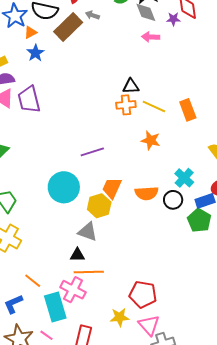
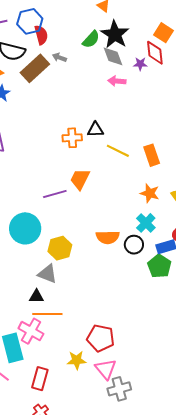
orange cross: (126, 105) -> (72, 138), moved
orange star: (151, 140) -> (150, 193), moved
orange trapezoid: (112, 188) -> (80, 179), moved

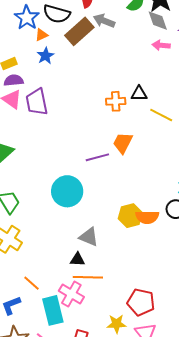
gray arrow: (59, 57) -> (104, 21), size x1.5
orange semicircle: (108, 237) -> (147, 217), moved
yellow hexagon: (60, 248) -> (130, 216), moved

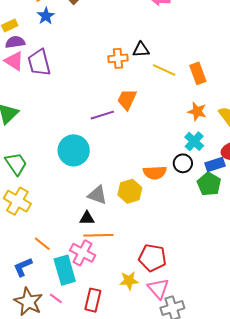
yellow hexagon: (130, 216) -> (130, 191), moved

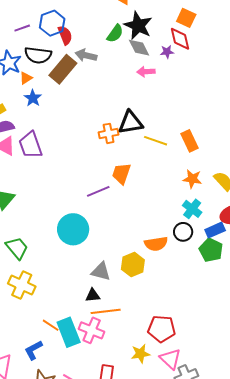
black triangle: (141, 50) -> (131, 123), size x1.5
cyan rectangle: (65, 270) -> (69, 332), moved

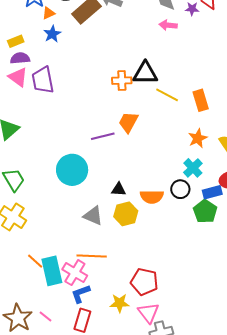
orange star: (192, 179) -> (198, 138), turned 30
black triangle: (93, 295) -> (119, 189), moved
blue L-shape: (33, 350) -> (81, 294), moved

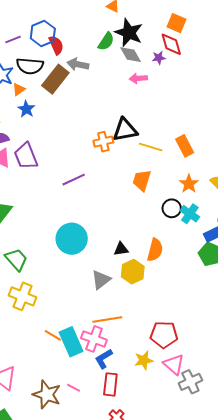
orange trapezoid: (128, 122) -> (142, 180), moved
purple line: (103, 136) -> (74, 180), moved
black circle: (180, 189) -> (172, 208), moved
orange semicircle: (152, 197) -> (155, 250), turned -65
gray triangle: (93, 216) -> (101, 280), turned -50

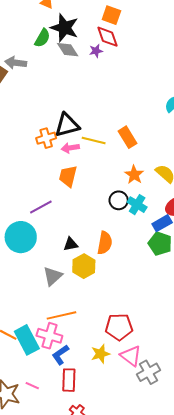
pink arrow: (138, 78) -> (70, 148), moved
purple line: (74, 180) -> (41, 207), moved
orange trapezoid: (142, 180) -> (68, 176), moved

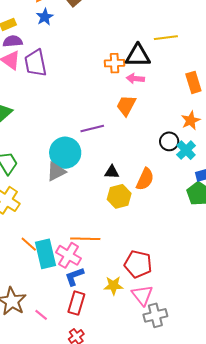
yellow line: (94, 141) -> (166, 38), moved, turned -35
gray triangle: (53, 276) -> (56, 171), moved
pink line: (32, 386) -> (41, 315), moved

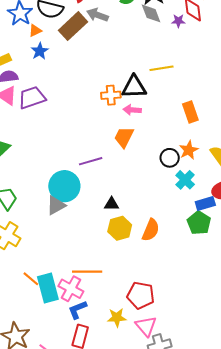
purple trapezoid: (36, 63) -> (32, 98), turned 84
black circle: (169, 141) -> (170, 158), moved
orange semicircle: (145, 179) -> (151, 230), moved

